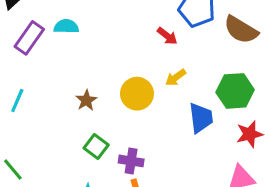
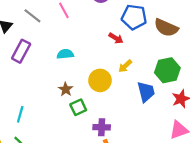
cyan semicircle: (66, 26) -> (65, 54), moved
cyan line: (17, 101) -> (20, 114), moved
green square: (96, 147) -> (78, 107), moved, turned 35

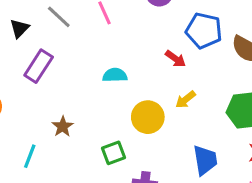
cyan semicircle: (65, 54) -> (115, 75), moved
brown star: (66, 89) -> (63, 127), moved
blue trapezoid: (146, 92) -> (205, 160), moved

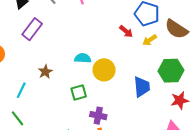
cyan semicircle: (115, 75) -> (83, 58), moved
yellow arrow: (185, 100) -> (150, 40), moved
blue trapezoid: (205, 160) -> (142, 87), moved

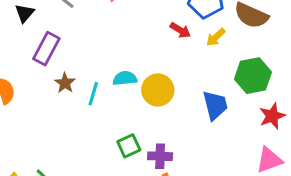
brown star: (45, 72) -> (65, 83), moved
cyan line: (21, 90) -> (93, 94), moved
green square: (79, 92) -> (129, 146), moved

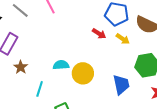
yellow arrow: (216, 37) -> (123, 39), turned -104
cyan line: (93, 94) -> (40, 89), moved

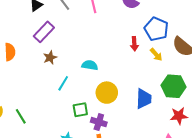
red arrow: (99, 34) -> (134, 44), turned 40
yellow circle: (83, 73) -> (107, 93), moved

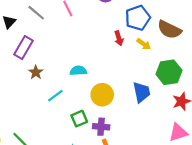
blue pentagon: (156, 29) -> (138, 18), turned -30
cyan line: (63, 83) -> (55, 96), turned 35

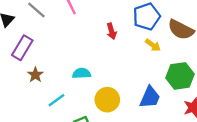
red arrow: (119, 38) -> (112, 31), moved
blue trapezoid: (141, 92) -> (150, 97), turned 35

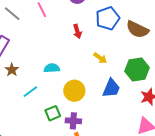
yellow arrow: (153, 45) -> (100, 58), moved

